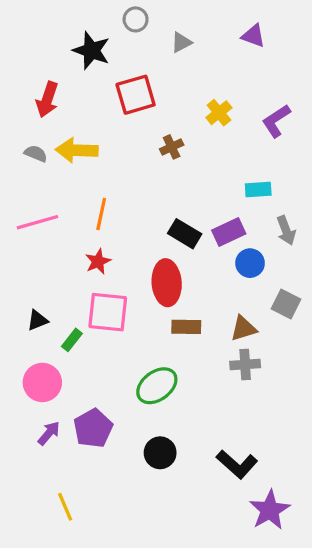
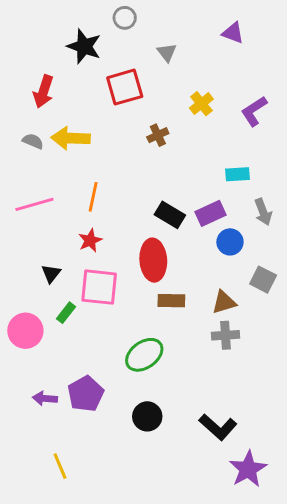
gray triangle: (181, 42) -> (167, 52), moved, turned -40
black triangle: (37, 320) -> (51, 274), moved, turned -30
pink circle: (42, 382) -> (25, 331), moved
purple arrow: (49, 433) -> (45, 398), turned -125

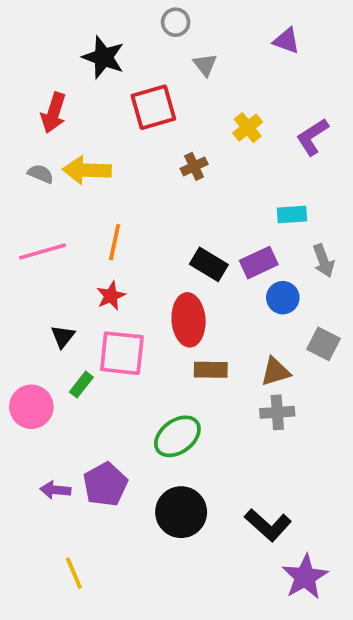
gray circle: (125, 18) -> (176, 22), moved
black circle: (147, 416) -> (181, 512), size x1.4

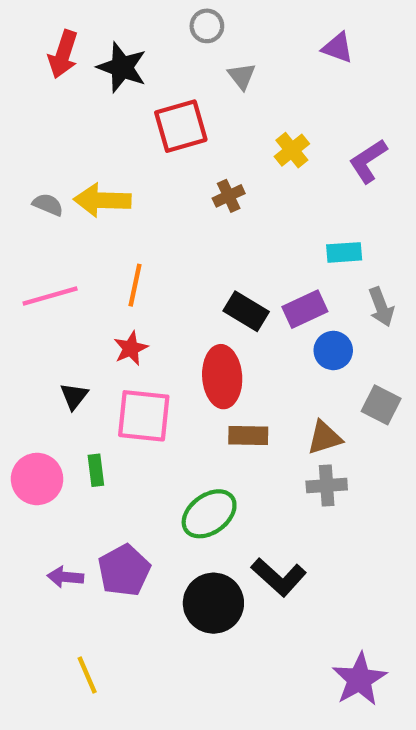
red arrow: (54, 113) -> (63, 54), moved
green rectangle: (81, 385) -> (96, 470), moved, turned -45
black L-shape: (268, 525) -> (279, 577), moved

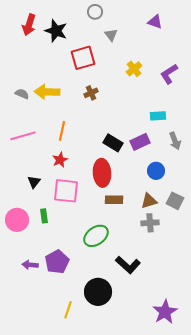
brown cross: (229, 196) -> (91, 93), moved
blue circle: (333, 350) -> (156, 171), moved
gray square: (381, 405) -> (175, 201), moved
black circle: (213, 603) -> (98, 292), moved
yellow line: (87, 675) -> (68, 310), moved, turned 42

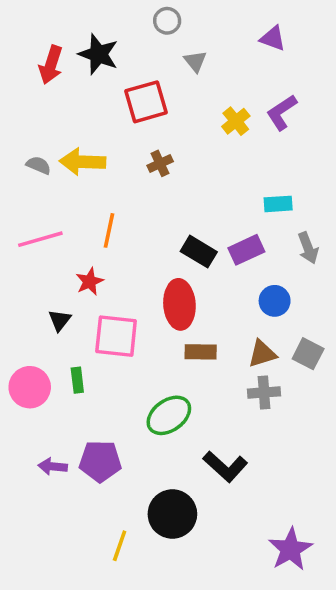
red arrow: (29, 25) -> (51, 65), moved
purple L-shape: (169, 74) -> (282, 112), moved
red star: (60, 160) -> (90, 281), moved
purple pentagon: (57, 262) -> (100, 461), turned 30

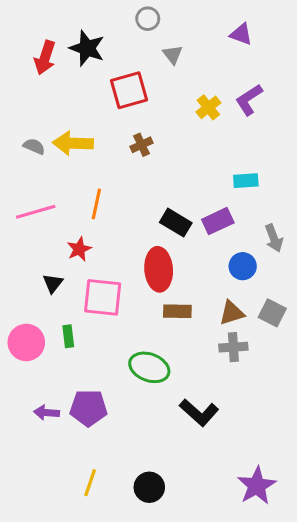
gray arrow: (308, 248) -> (274, 238), moved
green ellipse: (169, 415) -> (149, 367), turned 57
black circle: (172, 514) -> (149, 487), moved, size x0.7
yellow line: (120, 546) -> (90, 483), moved

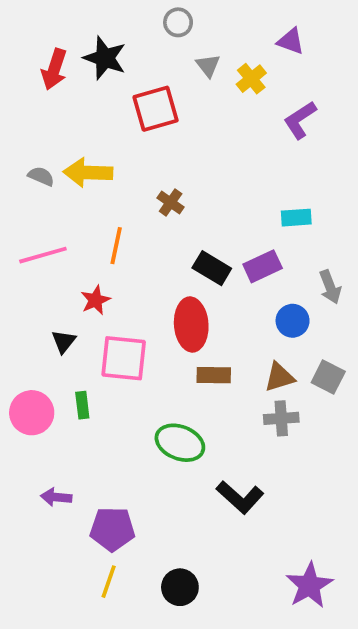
yellow cross: (208, 107) -> (251, 79), moved
brown cross: (141, 145) -> (171, 203), moved, turned -30
purple pentagon: (89, 408) -> (112, 529), moved

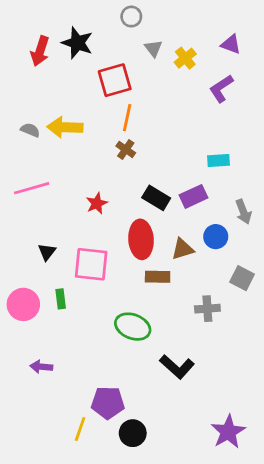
purple triangle: (291, 41) -> (231, 44), moved
orange line: (116, 246) -> (127, 118), moved
red star: (95, 300) -> (97, 203), moved
brown triangle: (279, 377) -> (183, 249), moved
purple pentagon: (112, 529) -> (108, 403), moved

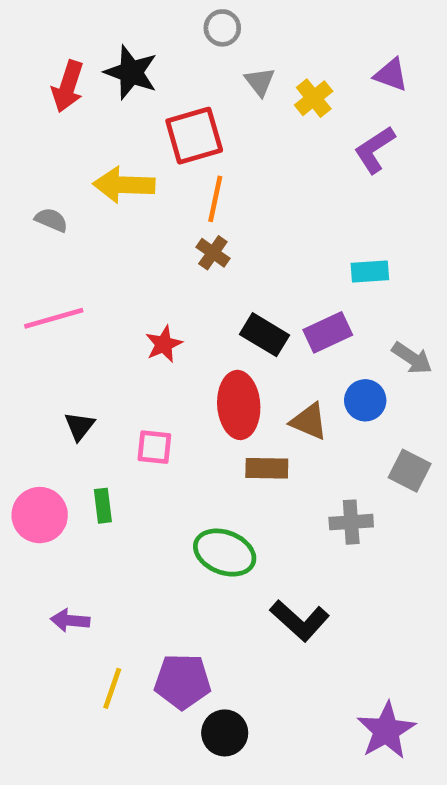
yellow arrow: (65, 127) -> (124, 185), moved
gray arrow: (243, 212) -> (412, 358), turned -35
brown triangle: (183, 249) -> (309, 421), turned 40
pink square: (91, 264) -> (154, 447), size x0.6
yellow line: (80, 429) -> (112, 688), moved

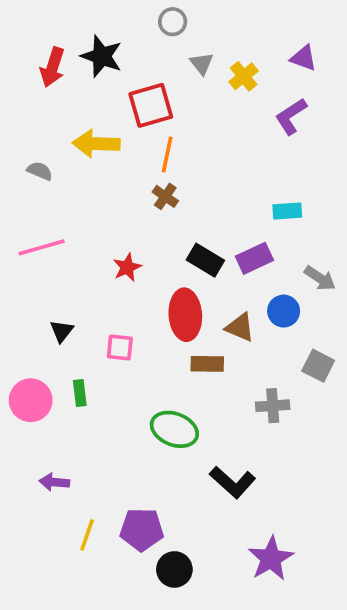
purple star: (386, 731) -> (271, 559), moved

